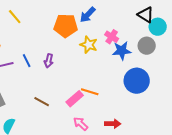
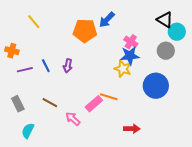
yellow star: (89, 45) -> (123, 69), moved
blue star: (122, 51) -> (130, 56), moved
brown line: (42, 102) -> (50, 103), moved
pink arrow: (81, 124) -> (73, 119), moved

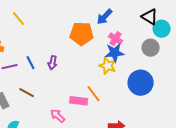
blue arrow: (107, 20) -> (105, 17), moved
orange pentagon: (85, 31) -> (82, 34), moved
orange line: (109, 97) -> (94, 94), turned 36
brown line: (50, 103) -> (27, 93), moved
pink rectangle: (94, 104) -> (79, 101), turned 48

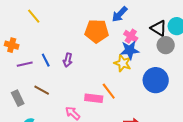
black triangle: (150, 17) -> (159, 28), moved

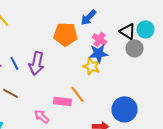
purple arrow: (68, 60) -> (36, 63), size x1.6
blue circle: (156, 80) -> (124, 109), moved

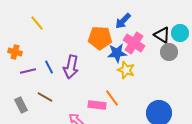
pink cross: (100, 39) -> (134, 43), size x1.5
blue star: (98, 53) -> (117, 53), moved

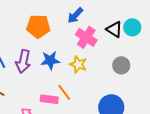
orange pentagon: (100, 38) -> (38, 26), moved
gray circle: (169, 52) -> (121, 65), moved
blue star: (117, 53) -> (50, 60), moved

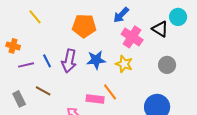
cyan circle: (132, 27) -> (178, 17), moved

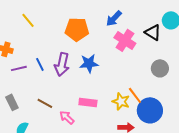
yellow star: (124, 64) -> (121, 101), moved
brown line: (43, 91) -> (45, 103), moved
orange line: (110, 92) -> (135, 95), moved

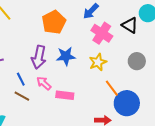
orange pentagon: (77, 29) -> (54, 22), turned -30
blue line: (40, 64) -> (21, 79), moved
yellow star: (121, 101) -> (98, 62), moved, turned 30
pink arrow: (67, 117) -> (44, 83), moved

